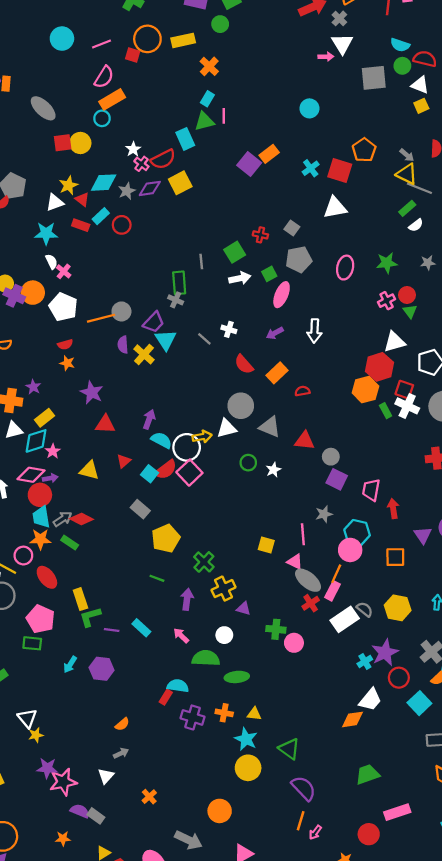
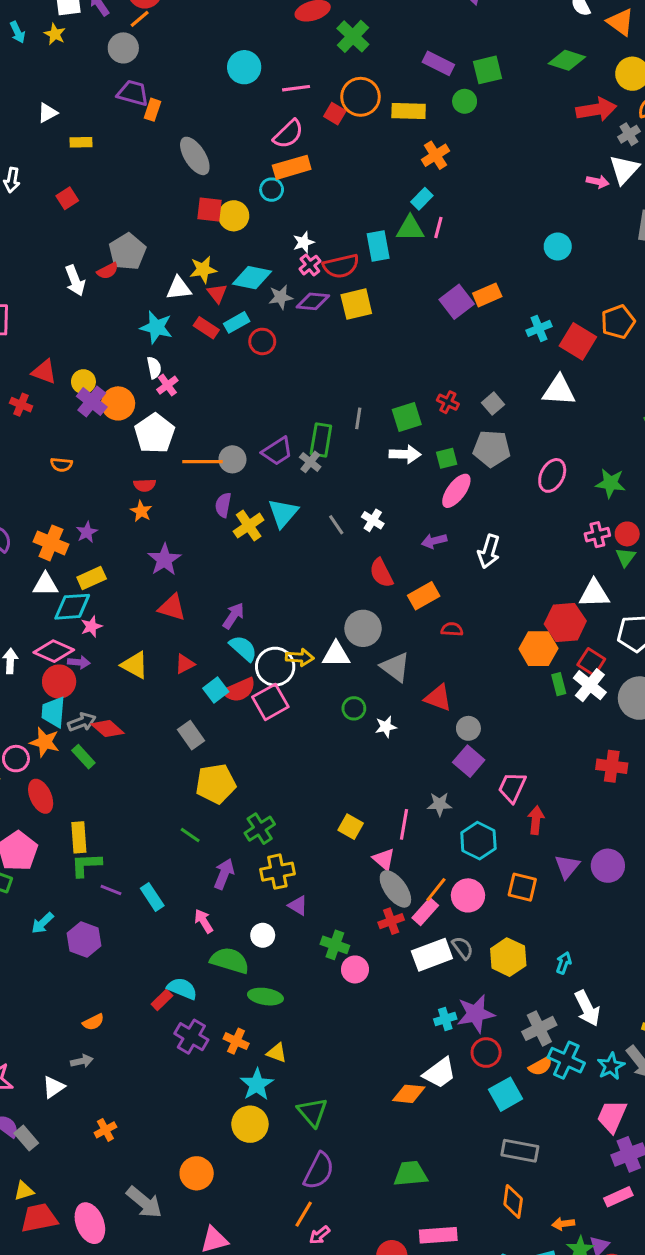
purple trapezoid: (154, 322) -> (277, 451), moved
pink circle: (350, 550) -> (468, 895), moved
purple semicircle: (304, 788) -> (319, 1171), turned 56

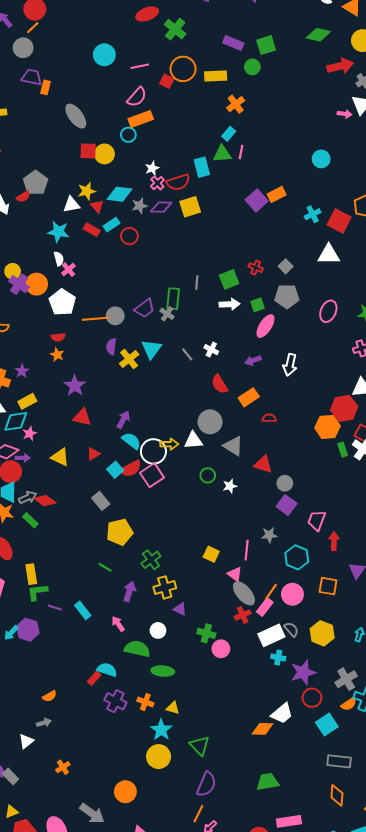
purple hexagon: (84, 940) -> (28, 630), moved
cyan cross: (445, 1019) -> (278, 657), moved, turned 32

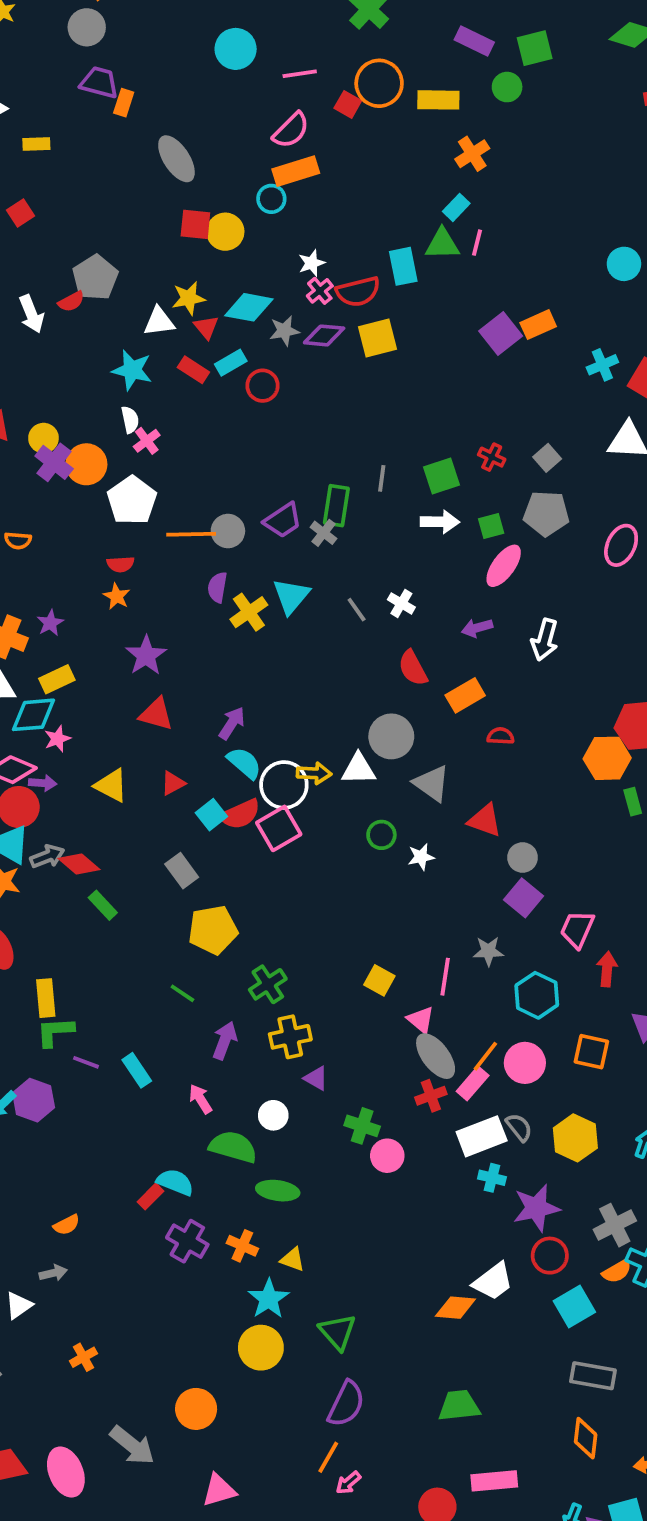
green rectangle: (30, 520) -> (103, 905), moved

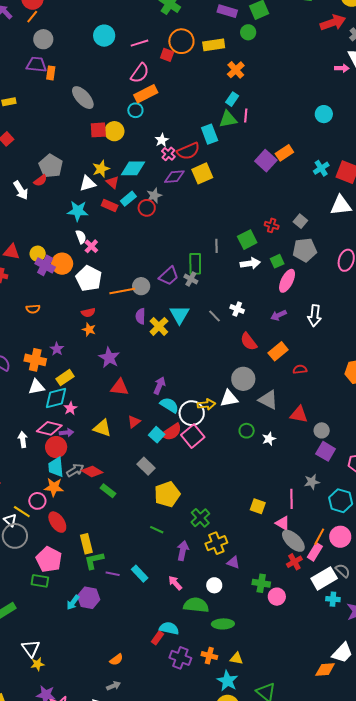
gray circle: (87, 27) -> (43, 39), moved
gray star: (284, 331) -> (154, 196), moved

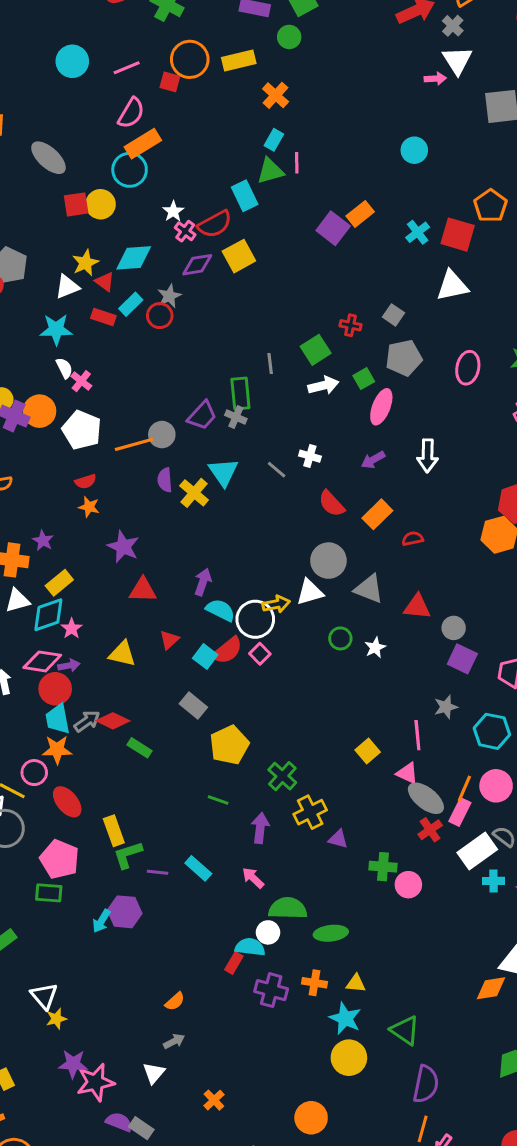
cyan circle: (135, 110) -> (130, 170), size x1.5
pink square: (193, 436) -> (260, 654), size x0.6
yellow square: (258, 506) -> (368, 751), turned 35
white circle: (214, 585) -> (268, 932), moved

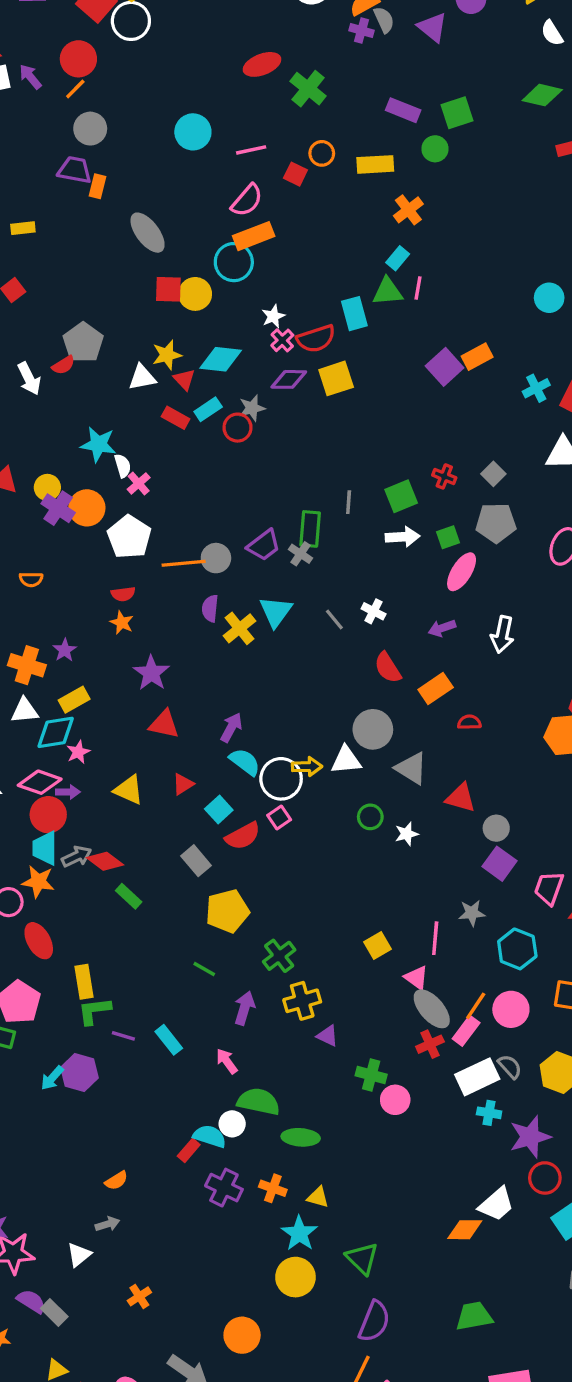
orange circle: (190, 59) -> (322, 153), size x0.6
cyan star: (56, 329) -> (98, 444), moved
red semicircle: (227, 650) -> (243, 836), moved

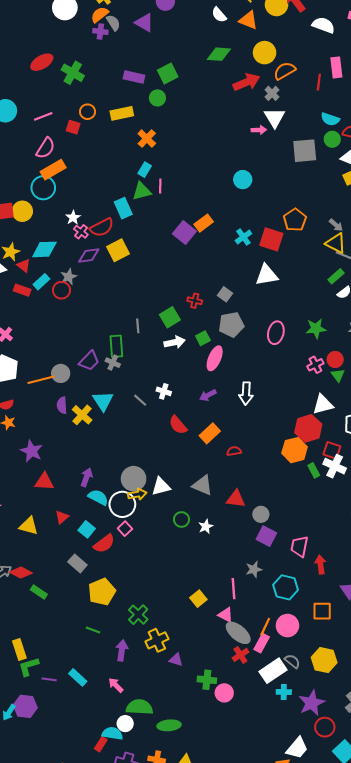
gray circle: (373, 729) -> (134, 479), moved

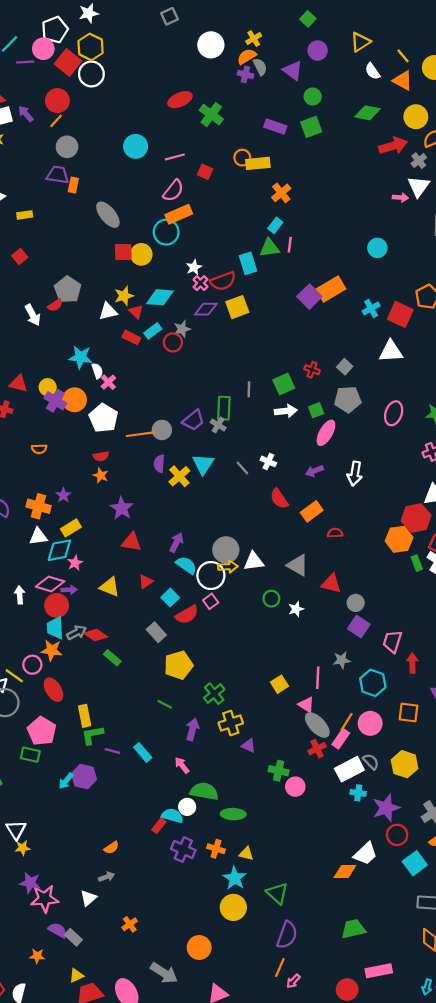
green circle: (157, 98) -> (313, 97), moved
orange circle: (87, 112) -> (242, 158), moved
orange rectangle: (204, 223) -> (331, 289), size x1.4

